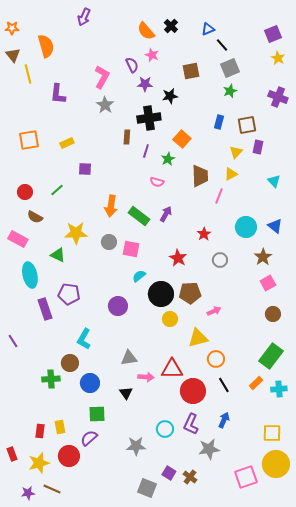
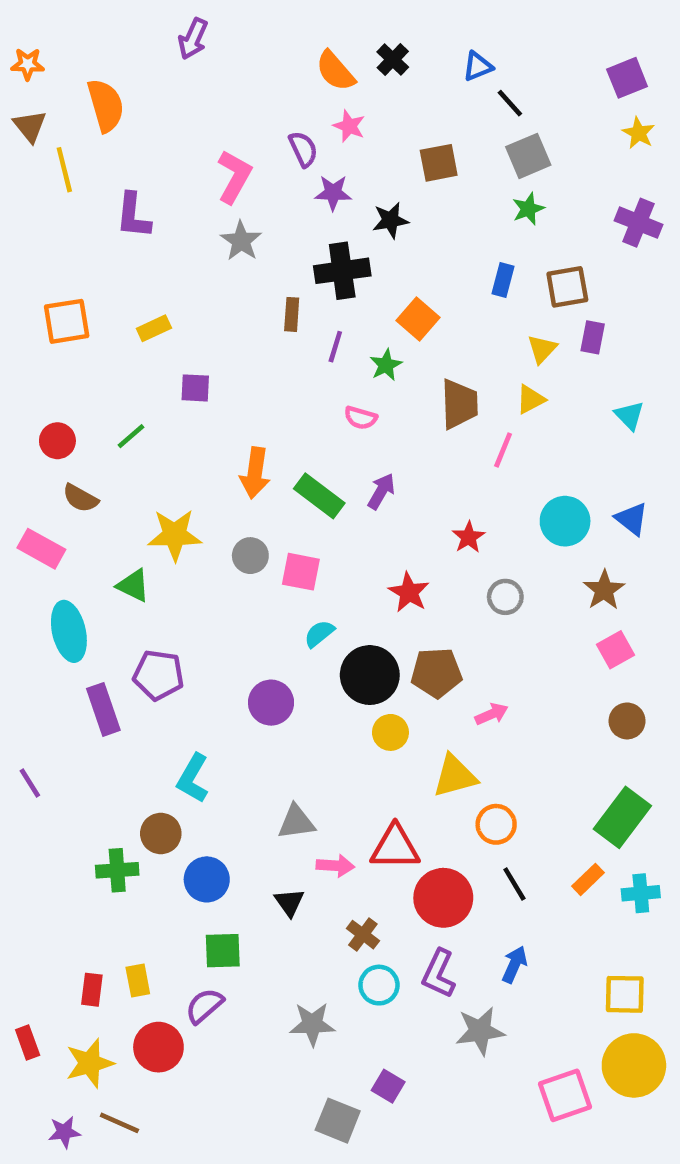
brown cross: (190, 477) -> (363, 935), moved

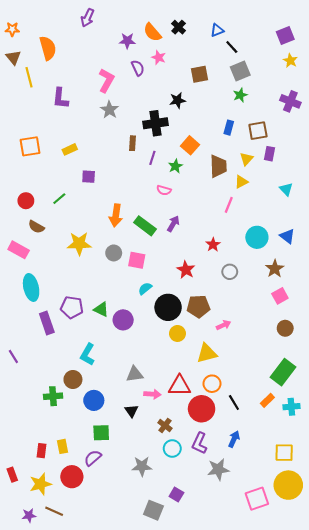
purple star: (333, 193) -> (127, 41), moved
brown trapezoid: (459, 404) -> (218, 166), moved
green triangle: (133, 585) -> (101, 309), moved
orange circle: (496, 824) -> (212, 384), moved

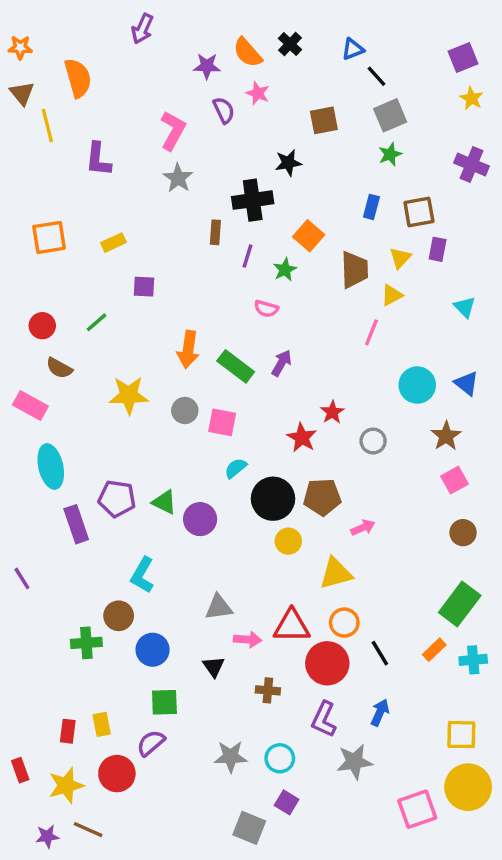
red star: (213, 245) -> (332, 412), moved
brown cross: (165, 425) -> (268, 690), turned -32
cyan circle: (172, 449) -> (280, 758), moved

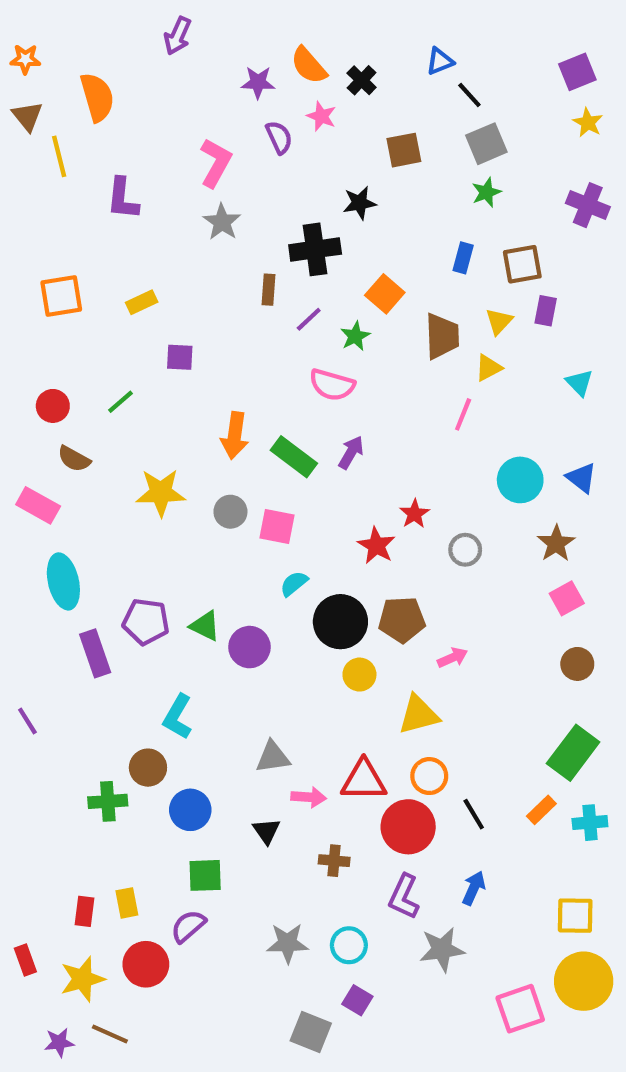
black cross: (290, 44) -> (362, 80), moved
purple line: (248, 256) -> (309, 319), turned 30
pink semicircle: (266, 309) -> (332, 385), size x1.5

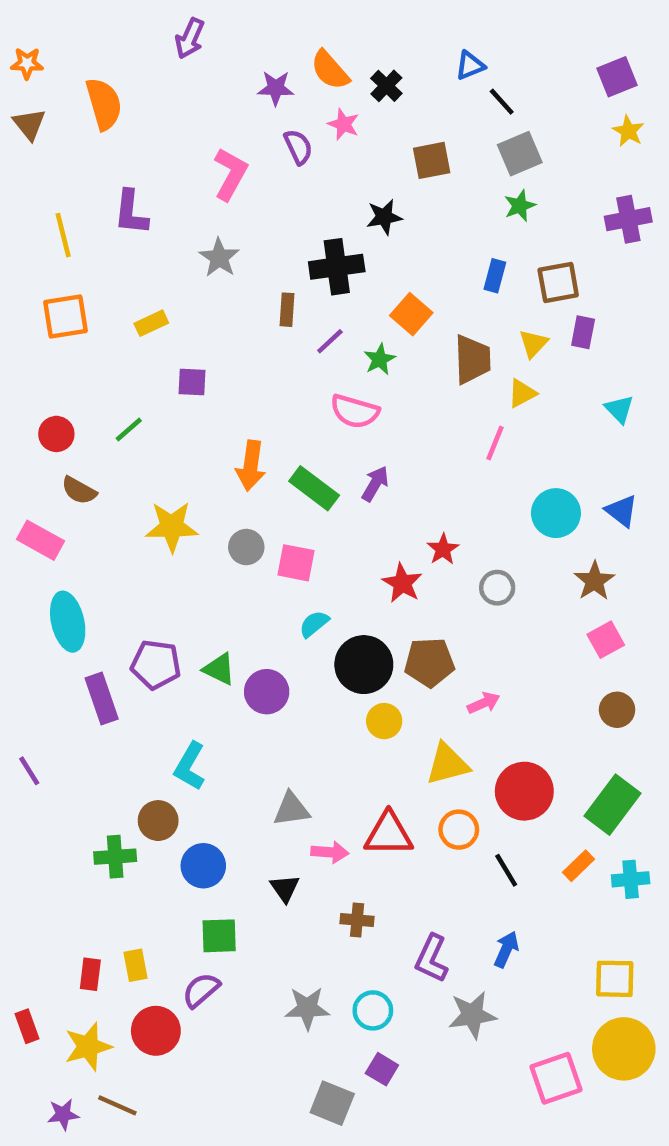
yellow line: (59, 156) -> (63, 235), moved
purple cross: (588, 205) -> (628, 219), turned -33
gray star: (222, 222) -> (219, 258), moved
red circle: (408, 827) -> (524, 791), moved

